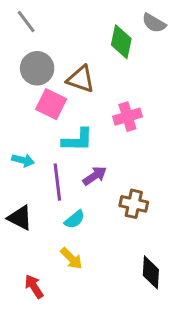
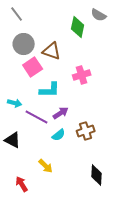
pink square: (51, 104) -> (33, 67), turned 30
purple line: (57, 182) -> (37, 117), turned -55
brown cross: (134, 204) -> (86, 131), turned -30
cyan semicircle: (74, 219) -> (59, 135), moved

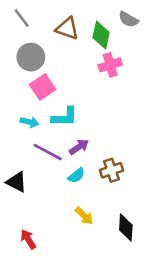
brown triangle: (52, 51) -> (67, 28), moved
pink cross: (82, 75) -> (110, 65), moved
cyan arrow: (15, 103) -> (30, 122), moved
yellow arrow: (46, 166) -> (84, 216), moved

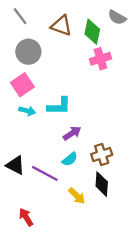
pink square: (43, 87) -> (22, 85), moved
purple line: (48, 152) -> (45, 173), moved
black diamond: (126, 228) -> (102, 184), moved

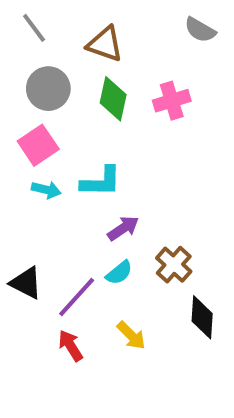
green diamond: (92, 32) -> (113, 99), moved
brown cross: (102, 155) -> (174, 265), turned -30
purple line: (45, 173) -> (77, 297), turned -76
black diamond: (102, 184) -> (202, 317), moved
red arrow: (26, 217) -> (71, 346), moved

